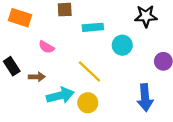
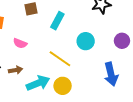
cyan rectangle: (93, 27) -> (57, 21), turned -48
cyan circle: (122, 45) -> (86, 41), moved

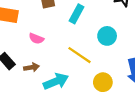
yellow circle: (63, 86) -> (103, 82), moved

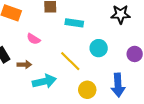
cyan rectangle: (77, 14) -> (74, 23), turned 60

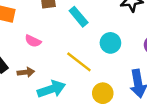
cyan rectangle: (74, 23) -> (79, 17), turned 48

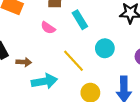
pink semicircle: (33, 41) -> (48, 28), moved

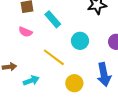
cyan arrow: (44, 81) -> (31, 81), size x0.7

